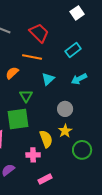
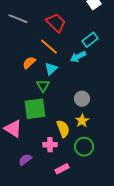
orange line: (32, 57) -> (49, 47), turned 30
cyan triangle: (48, 79) -> (51, 69), moved
cyan arrow: (79, 79) -> (78, 57), moved
green circle: (82, 150) -> (84, 147), moved

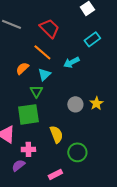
cyan rectangle: (90, 40) -> (92, 39), moved
yellow star: (82, 121) -> (96, 103), moved
pink cross: (50, 145) -> (28, 149), moved

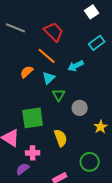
green triangle: (36, 91) -> (59, 95), moved
yellow star: (96, 103) -> (101, 127), moved
green circle: (77, 152) -> (90, 162), moved

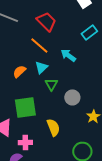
cyan arrow: (76, 66) -> (68, 55), turned 63
orange semicircle: (27, 72) -> (19, 71), moved

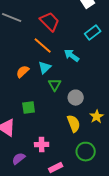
green square: (25, 107) -> (29, 108), size x0.6
yellow semicircle: (53, 127) -> (74, 124), moved
pink cross: (25, 142) -> (42, 145), moved

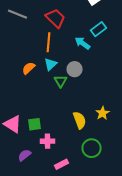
orange line: (43, 46) -> (49, 42), turned 54
cyan arrow: (72, 56) -> (83, 43), moved
gray circle: (76, 98) -> (75, 69), moved
green square: (29, 108) -> (35, 124), moved

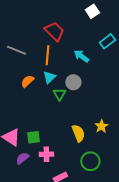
gray line: (18, 14) -> (16, 50), moved
cyan rectangle: (99, 29) -> (107, 41), moved
purple semicircle: (25, 155) -> (22, 158), moved

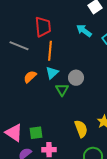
red trapezoid: (54, 31) -> (43, 27), moved, turned 40
cyan arrow: (81, 56) -> (84, 31), moved

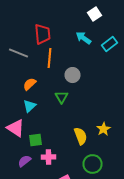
cyan triangle: (52, 73) -> (30, 106), moved
gray circle: (76, 78) -> (73, 75), moved
pink triangle: (14, 133) -> (16, 128), moved

